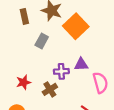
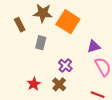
purple triangle: (81, 64) -> (94, 46), moved
purple cross: (61, 71) -> (65, 66), turned -32

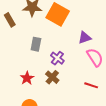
gray rectangle: (41, 43) -> (36, 44), moved

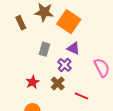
purple triangle: (85, 38) -> (73, 48), moved, turned 40
red line: (91, 85) -> (82, 96), moved

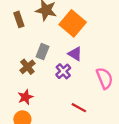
red star: (33, 82) -> (25, 97), moved
brown cross: (58, 83) -> (27, 67), moved

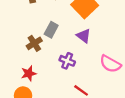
purple cross: (63, 71) -> (67, 61), moved, turned -32
pink semicircle: (105, 78) -> (110, 64), turned 135

